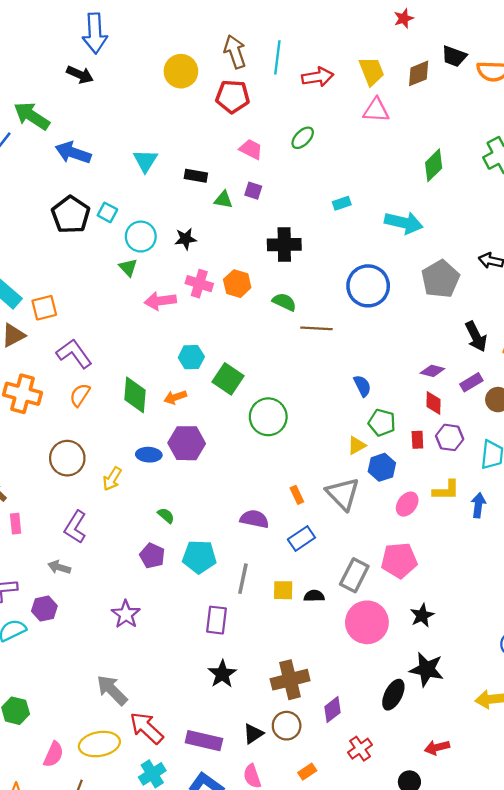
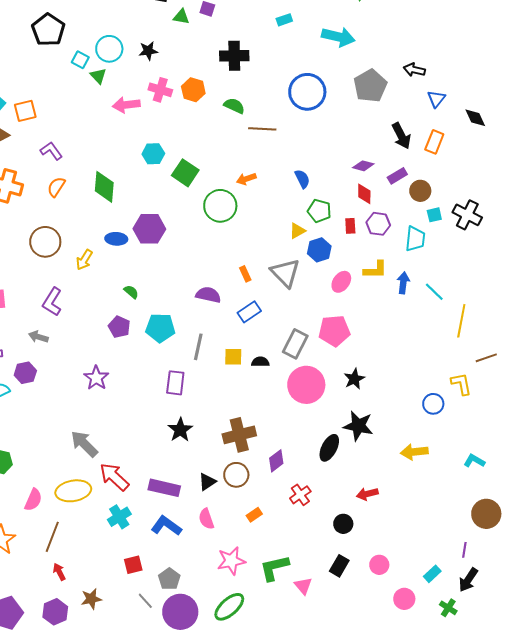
cyan square: (107, 212) -> (80, 60), moved
purple L-shape: (74, 354) -> (51, 151), size x0.7
orange arrow: (175, 397) -> (246, 179), moved

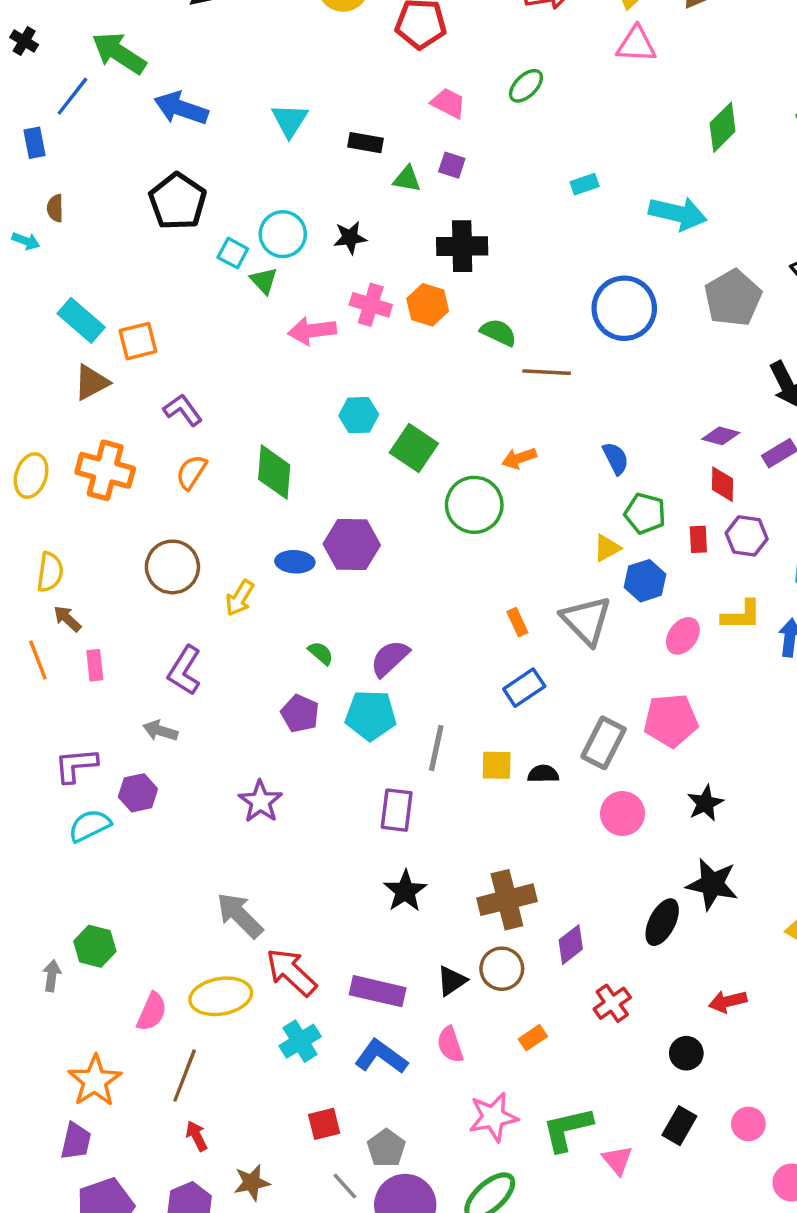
black cross: (234, 56) -> (462, 246), moved
purple semicircle: (208, 295) -> (390, 658), moved, turned -55
pink circle: (306, 385) -> (623, 814), size x0.7

